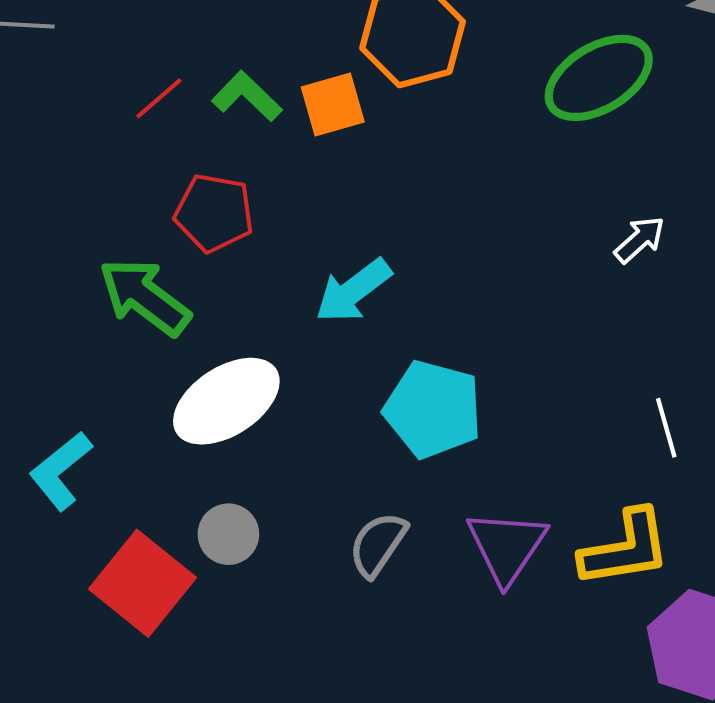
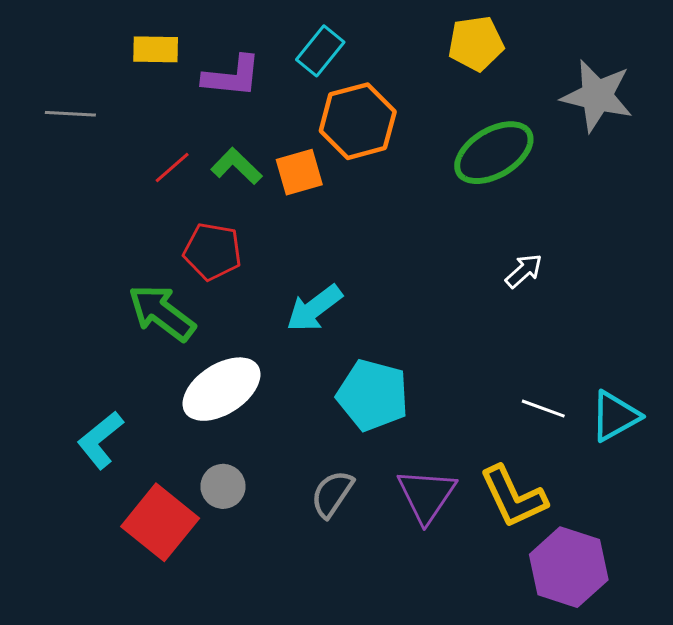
white line: (666, 428) -> (543, 409), turned -54
yellow L-shape: (625, 548) -> (513, 497), turned 74

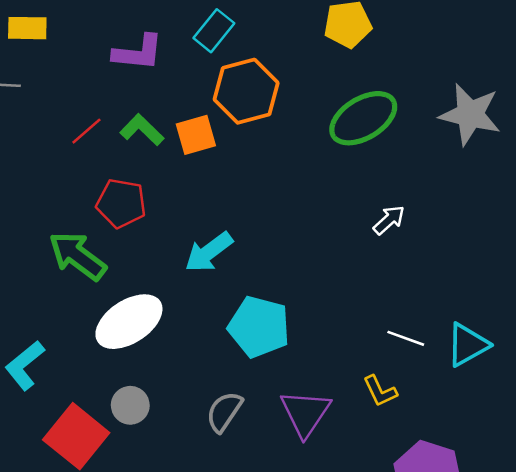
yellow rectangle: (156, 49) -> (27, 28), moved
gray star: (597, 96) -> (470, 114), moved
yellow L-shape: (513, 497) -> (380, 391), moved, size x0.6

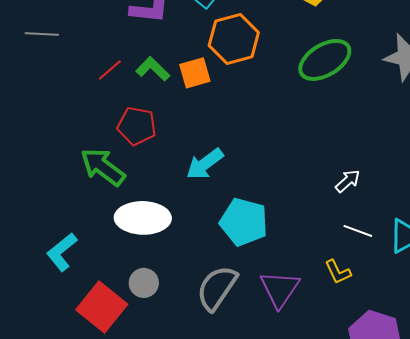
white arrow: (389, 220) -> (348, 181), moved
white ellipse: (129, 322) -> (143, 218), turned 34
gray semicircle: (224, 412) -> (217, 288), size x1.4

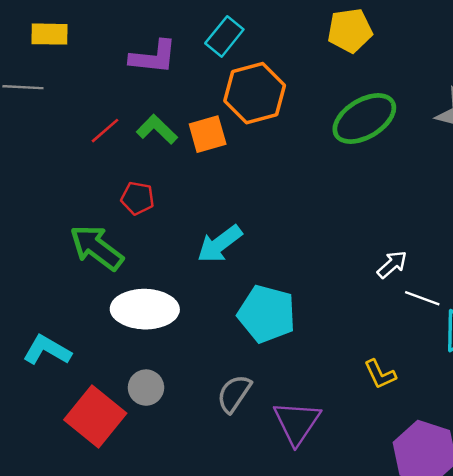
red pentagon: (137, 126) -> (138, 198), size x0.7
white line: (358, 231) -> (422, 298), moved
cyan L-shape: (62, 252) -> (47, 350), turned 69
gray semicircle: (217, 288) -> (234, 394), size x0.7
purple triangle: (280, 289) -> (297, 423), moved

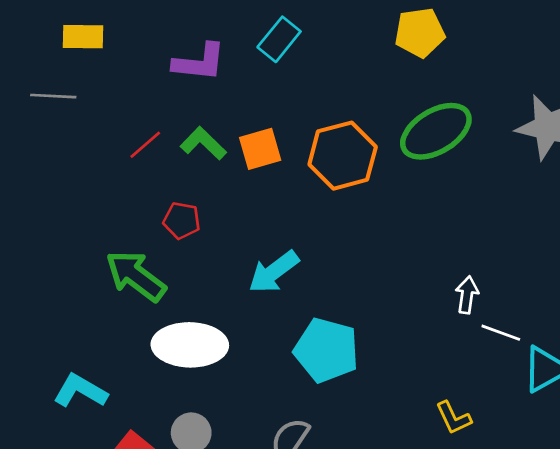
orange hexagon: (255, 93) -> (343, 156), moved
white arrow: (392, 264) -> (467, 295), turned -40

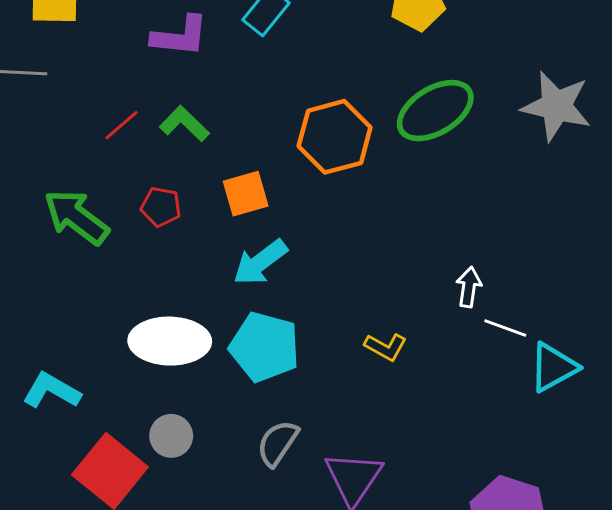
orange square: (260, 149) -> (246, 194), moved
green arrow: (136, 276) -> (76, 217), moved
cyan pentagon: (326, 350) -> (265, 347), moved
yellow L-shape: (453, 418) -> (386, 347), moved, turned -36

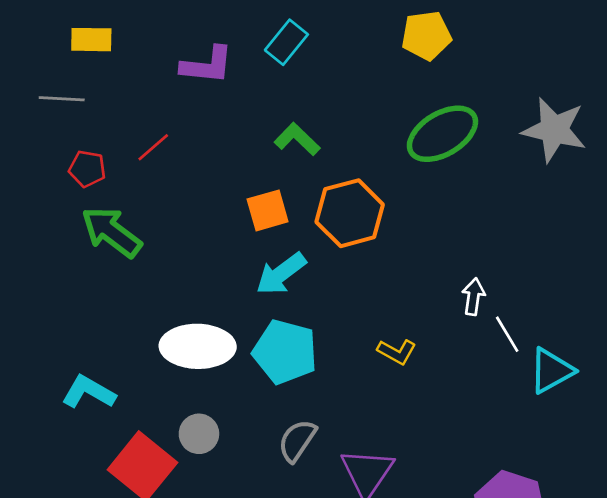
green L-shape: (184, 124) -> (297, 139), moved
orange hexagon: (335, 137) -> (350, 213), moved
red pentagon: (161, 207) -> (87, 169), moved
white line: (505, 328) -> (507, 334), turned 39

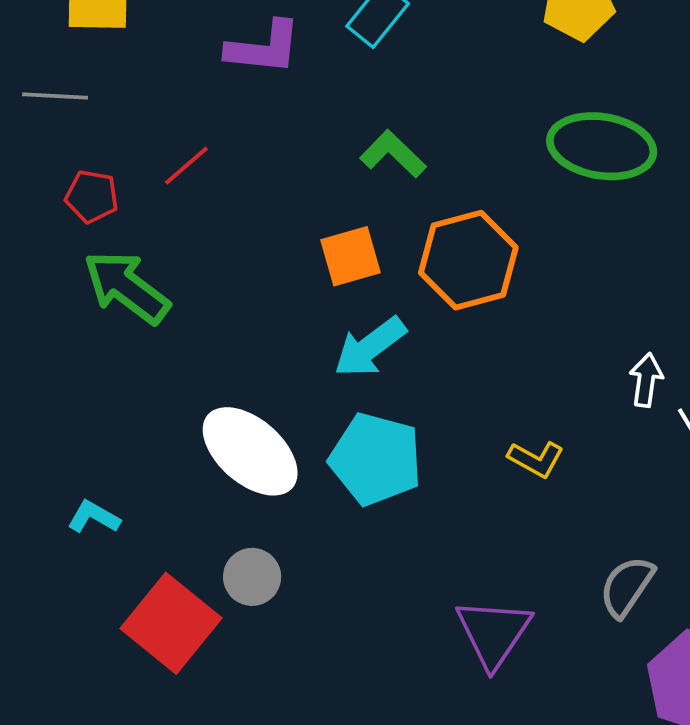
green ellipse: (442, 134) -> (602, 146), turned 40
white ellipse: (198, 346) -> (250, 451), turned 40
cyan L-shape: (89, 392) -> (94, 517), size x0.7
gray semicircle: (297, 441) -> (627, 587), moved

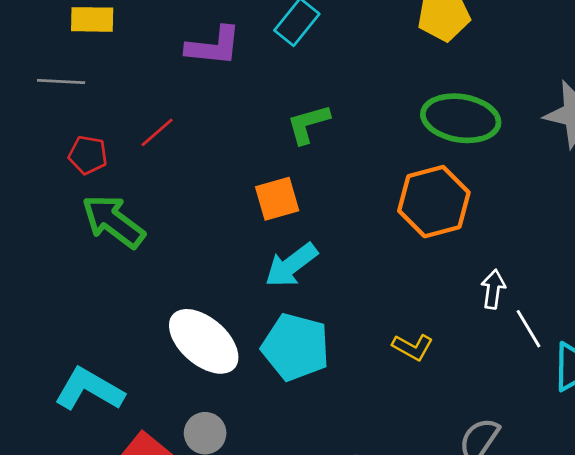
green L-shape: (393, 154) -> (308, 124), turned -60
orange hexagon: (468, 260) -> (434, 202), moved
cyan L-shape: (94, 517) -> (89, 389), size x1.8

